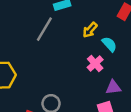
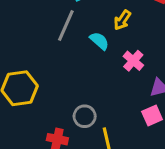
cyan semicircle: (109, 44) -> (99, 41), moved

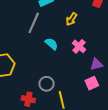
cyan semicircle: (99, 41) -> (51, 44), moved

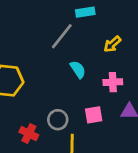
pink cross: (79, 46) -> (113, 82), turned 32
pink square: (92, 83) -> (94, 115), moved

